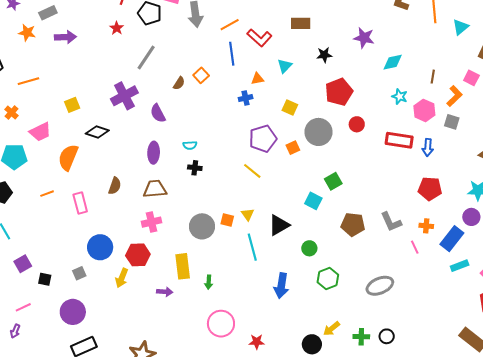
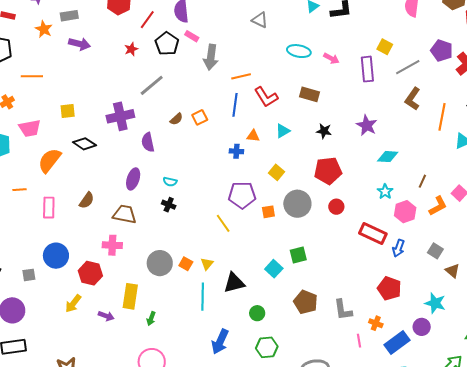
gray square: (452, 122) -> (435, 251), moved
yellow arrow: (122, 278) -> (73, 304), moved

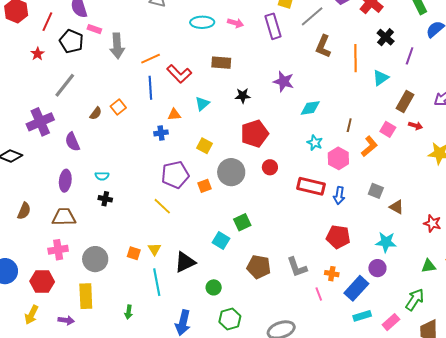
gray circle: (160, 263) -> (95, 259), moved
green arrow: (151, 319) -> (129, 312), moved

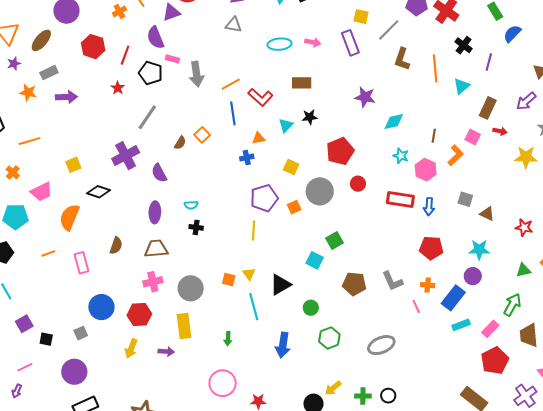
black star: (243, 96) -> (310, 117), moved
yellow line: (162, 206) -> (254, 230), turned 54

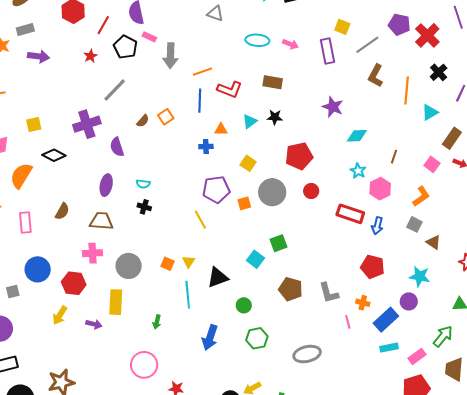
red L-shape: (260, 97) -> (230, 89), turned -30
orange L-shape: (456, 155) -> (421, 196), moved
yellow line: (254, 230) -> (200, 220), turned -42

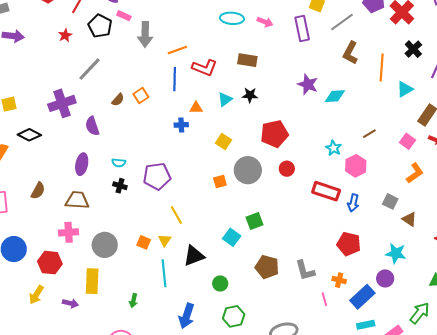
cyan diamond: (357, 136) -> (335, 96), moved
brown line: (394, 157) -> (369, 134), turned 40
purple pentagon: (216, 189) -> (157, 176), moved
orange L-shape: (421, 196) -> (415, 173), moved
yellow line: (200, 220) -> (176, 215), moved

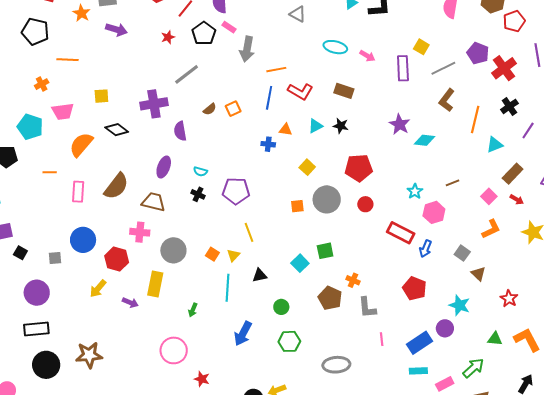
brown semicircle: (38, 191) -> (116, 186), size x1.6
black triangle: (194, 256) -> (260, 275), size x0.7
orange cross: (339, 280) -> (353, 280), moved

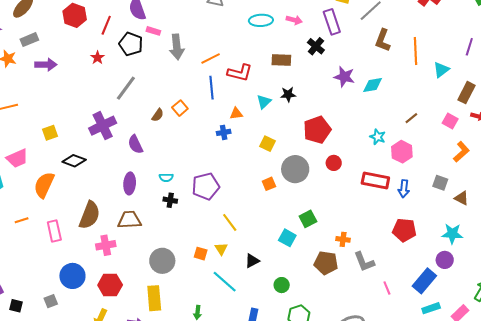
black cross: (509, 106) -> (316, 46), moved
pink cross: (140, 232) -> (106, 245), moved
cyan line: (228, 288) -> (225, 282), turned -36

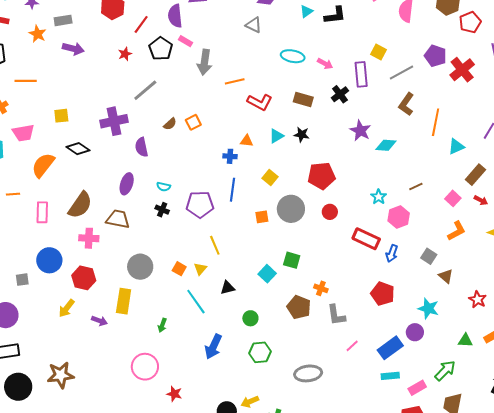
blue line: (212, 88) -> (233, 190), moved
green square: (308, 219) -> (292, 260), turned 30
pink line: (387, 288) -> (352, 346), turned 56

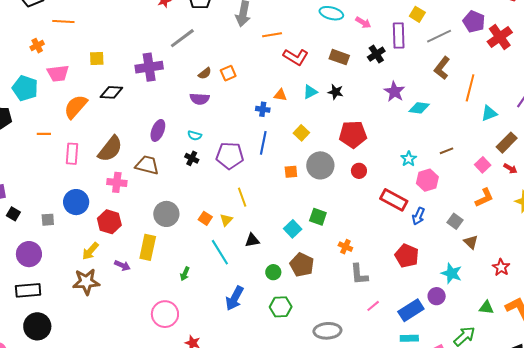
purple semicircle: (141, 147) -> (200, 99), moved, turned -78
black diamond: (78, 149) -> (111, 92), turned -35
brown pentagon: (299, 307) -> (302, 265), moved
brown star: (61, 375) -> (86, 282), moved

